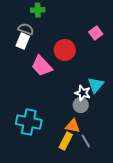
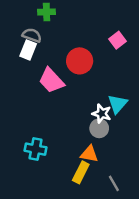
cyan cross: (29, 122) -> (36, 149), size x0.7
gray line: (86, 141) -> (114, 183), moved

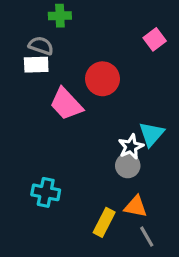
pink square: (118, 40) -> (155, 39), moved
white rectangle: (28, 50) -> (36, 65), turned 66
white star: (102, 114) -> (131, 147), turned 30
orange triangle: (89, 154) -> (136, 207), moved

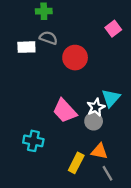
gray semicircle: (41, 46) -> (48, 38), moved
pink trapezoid: (66, 104) -> (65, 111), moved

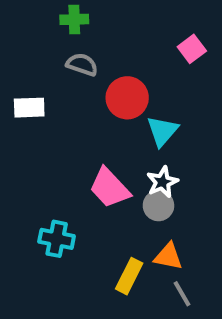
white rectangle: (26, 47) -> (29, 108), moved
cyan triangle: (111, 98) -> (162, 131), moved

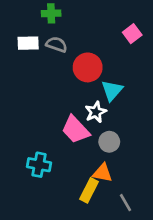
white rectangle: (29, 108) -> (28, 43), moved
white star: (162, 182) -> (96, 112), moved
orange triangle: (168, 256) -> (102, 173), moved

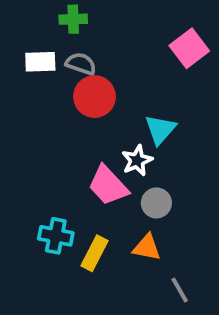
pink square: (132, 34) -> (189, 48), size x1.4
red circle: (88, 67) -> (94, 97), moved
yellow rectangle: (89, 190) -> (94, 253), moved

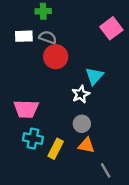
pink trapezoid: (108, 186) -> (26, 109), moved, turned -45
gray circle: (156, 203) -> (82, 124), moved

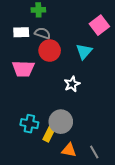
cyan triangle: (94, 76) -> (84, 52), moved
pink trapezoid: (26, 109) -> (23, 69), moved
gray circle: (82, 124) -> (61, 122), moved, size x1.5
orange triangle: (86, 145) -> (69, 150), moved

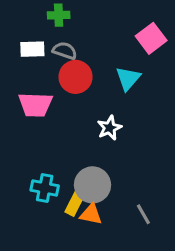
orange triangle: (69, 150) -> (91, 214), moved
gray line: (94, 152) -> (143, 214), moved

